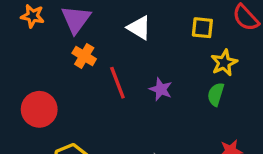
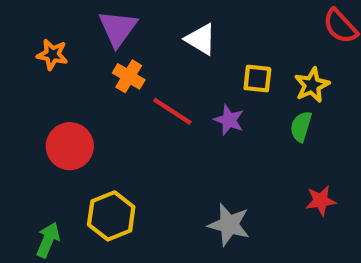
orange star: (33, 16) -> (52, 55), moved
yellow square: (202, 28) -> (257, 79), moved
red line: (117, 83) -> (172, 111), turned -36

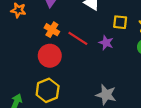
orange cross: (129, 76) -> (52, 30), moved
red circle: (70, 146) -> (50, 56), moved

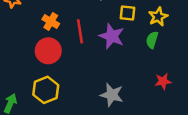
red line: (78, 38) -> (80, 31), turned 48
purple star: (106, 43) -> (112, 36), size x1.5

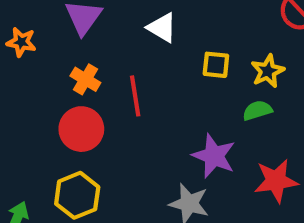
purple star: (112, 36) -> (214, 156), moved
green semicircle: (152, 40) -> (257, 110), turned 56
red star: (163, 81) -> (276, 181), size x1.5

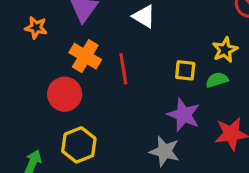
yellow square: (216, 65) -> (185, 70), moved
orange cross: (85, 79) -> (85, 56), size x1.4
red circle: (81, 129) -> (65, 94), moved

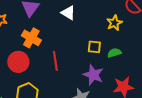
yellow star: (225, 50) -> (114, 23), moved
red line: (123, 69) -> (55, 61), moved

